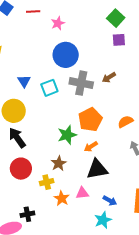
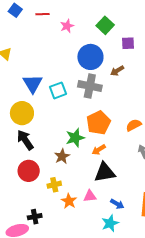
green square: (116, 18) -> (105, 25), moved
blue circle: (66, 55) -> (90, 57), moved
brown arrow: (109, 77) -> (117, 71), moved
blue triangle: (24, 81) -> (33, 84), size x1.5
brown star: (59, 163) -> (62, 156), moved

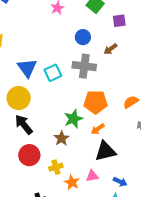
blue circle: (90, 57) -> (83, 37), size x0.6
orange pentagon: (98, 123) -> (96, 102), turned 30

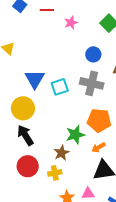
yellow cross: (56, 167) -> (55, 173), moved

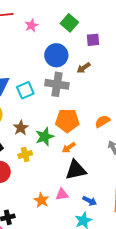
blue circle: (93, 54) -> (56, 55), size x1.5
brown star: (62, 153) -> (21, 128), moved
yellow cross: (55, 173) -> (25, 154), moved

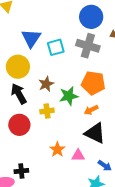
black triangle: (76, 170) -> (95, 133), turned 30
orange star: (41, 200) -> (57, 149), moved

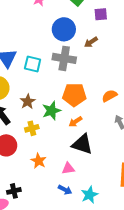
cyan square: (56, 47) -> (33, 64), turned 36
orange star: (57, 149) -> (39, 161), moved
blue arrow: (105, 166) -> (65, 190), moved

